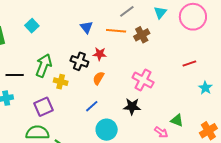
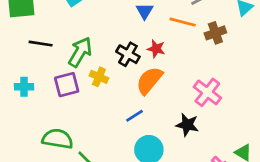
black line: (15, 75) -> (41, 44), moved
orange semicircle: (98, 78) -> (149, 80), size x1.6
purple square: (43, 107) -> (67, 85), moved

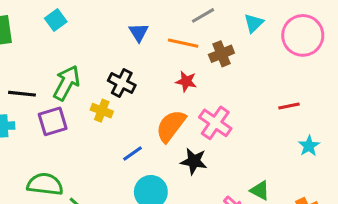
black line: (41, 44) -> (22, 94), moved
red star: (156, 49) -> (186, 81), moved
yellow cross: (99, 77) -> (102, 111), moved
orange semicircle: (149, 80) -> (171, 126), moved

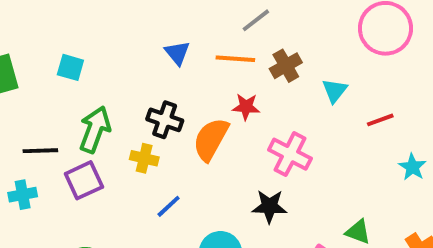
cyan square: (56, 20) -> (70, 67), moved, turned -30
cyan triangle: (254, 23) -> (335, 91), moved
orange semicircle: (171, 126) -> (211, 139), moved
blue line: (132, 154) -> (169, 206), moved

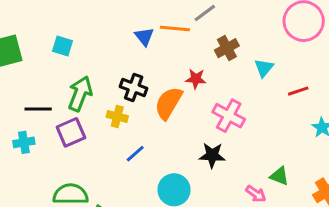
orange line: (235, 59) -> (175, 28), moved

